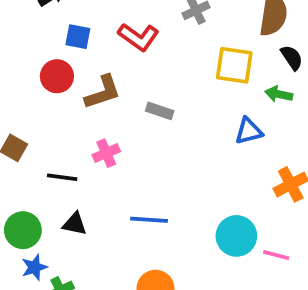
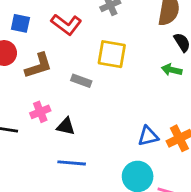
yellow square: (234, 65) -> (112, 54), moved
blue triangle: (249, 131) -> (148, 136), moved
black triangle: (75, 224) -> (66, 126), moved

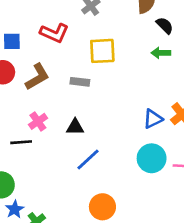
pink cross: (40, 112) -> (38, 121), moved
blue line: (72, 163) -> (88, 160), turned -35

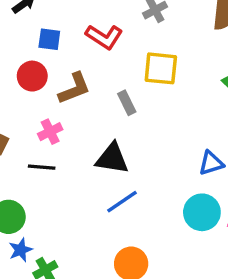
gray rectangle: (80, 82) -> (127, 103), turned 48
pink cross: (38, 121) -> (50, 132), moved
black triangle: (75, 127) -> (112, 158), size x1.5

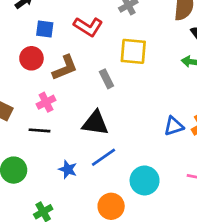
cyan circle: (202, 212) -> (145, 180), moved
blue star: (21, 250) -> (68, 169), moved, turned -30

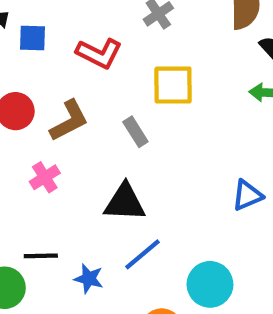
blue square: (45, 29) -> (32, 38), moved
black line: (40, 130) -> (41, 256), moved

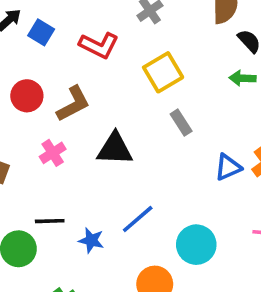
blue square: (32, 38) -> (41, 32), turned 30
yellow square: (173, 85) -> (163, 72), turned -30
gray rectangle: (135, 132) -> (181, 123), moved
black triangle: (125, 202) -> (115, 149), moved

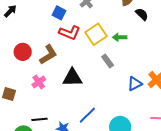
blue square: (41, 32) -> (59, 13), moved
red L-shape: (99, 45) -> (70, 33), moved
green arrow: (242, 78) -> (120, 37), moved

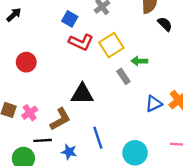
green arrow: (120, 37) -> (139, 61), moved
brown L-shape: (48, 55) -> (60, 119), moved
pink cross: (39, 82) -> (30, 113), moved
blue line: (87, 115) -> (98, 138), turned -66

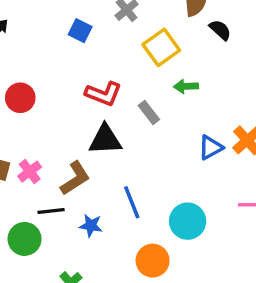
red L-shape: (81, 42) -> (103, 94), moved
yellow square: (111, 45) -> (161, 47), moved
gray rectangle: (123, 76) -> (149, 112), moved

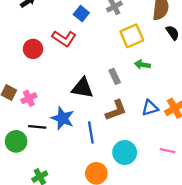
red L-shape: (103, 94) -> (64, 38), moved
brown L-shape: (75, 178) -> (116, 110), moved
blue star: (91, 226) -> (63, 118), moved, size x1.5

